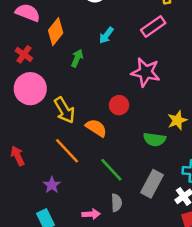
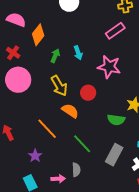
cyan arrow: (106, 35) -> (78, 53), moved, turned -56
yellow arrow: (64, 110) -> (59, 86), moved
gray semicircle: (116, 203) -> (76, 170), moved
pink arrow: (91, 214) -> (58, 179), moved

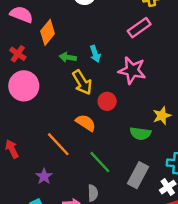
green arrow: (55, 56) -> (68, 57), turned -104
yellow arrow: (59, 86) -> (82, 82), moved

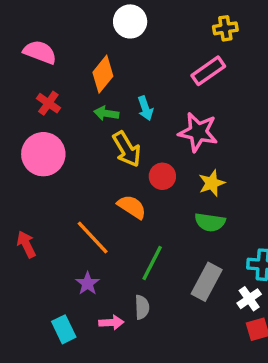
orange diamond: (48, 32) -> (103, 74), moved
red cross: (18, 54) -> (48, 103), moved
yellow star: (162, 116) -> (212, 183), moved
green line: (100, 162) -> (152, 263), turned 70
purple star: (44, 176) -> (88, 283), moved

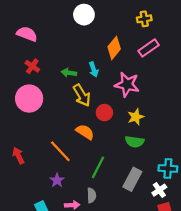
pink rectangle: (208, 71) -> (149, 48), moved
orange diamond: (103, 74) -> (114, 48), moved

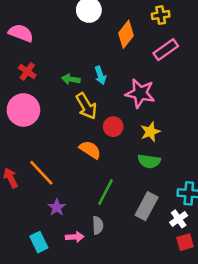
orange diamond: (114, 48) -> (126, 34), moved
orange line: (60, 151) -> (41, 173), moved

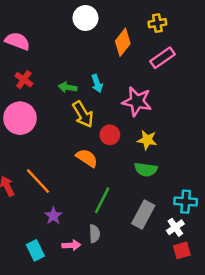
yellow star: (150, 132) -> (147, 140), turned 30

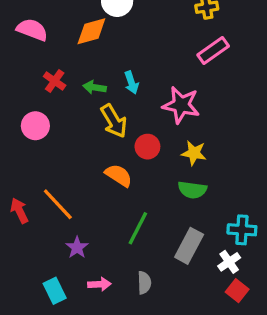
orange diamond: (123, 42) -> (91, 31), moved, turned 36
red cross: (24, 80) -> (55, 81), moved
pink circle: (20, 118) -> (35, 126), size x0.7
gray semicircle: (94, 234) -> (144, 283), moved
red square: (182, 250) -> (237, 291), turned -36

